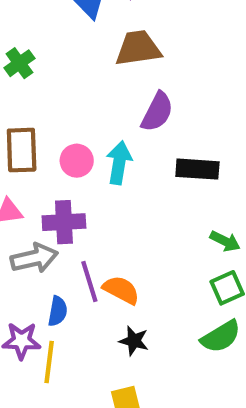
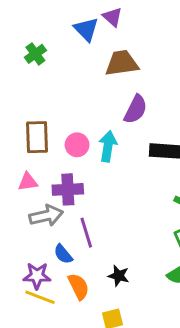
green cross: (19, 63) -> (35, 54), moved
orange semicircle: (121, 290) -> (79, 287), moved, turned 36
blue semicircle: (58, 311) -> (63, 254), turned 130
yellow line: (49, 362) -> (40, 297), moved, turned -76

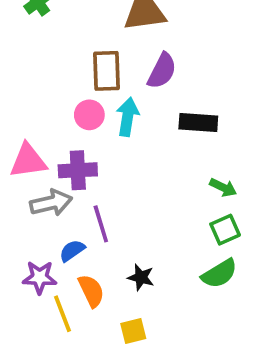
brown rectangle: (37, 137) -> (107, 71), moved
pink triangle: (28, 182) -> (28, 161), size x1.5
blue semicircle: (63, 254) -> (72, 251), turned 95
yellow line: (40, 297) -> (63, 314), moved, turned 48

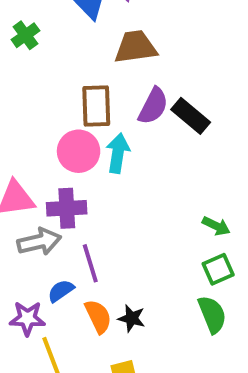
pink circle: (89, 115) -> (79, 151), size x1.4
black rectangle: (198, 123) -> (191, 116), moved, turned 36
green semicircle: (219, 274) -> (212, 314), turned -81
orange semicircle: (91, 291) -> (98, 316), moved

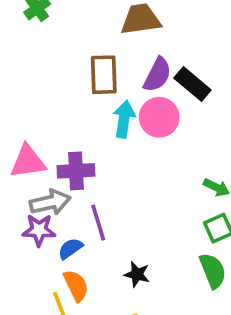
pink circle: (79, 151) -> (159, 117), moved
orange semicircle: (98, 316) -> (76, 285), moved
purple star: (27, 318) -> (39, 230), moved

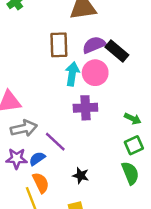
purple semicircle: (157, 75) -> (94, 45), turned -140
purple cross: (76, 171) -> (85, 108), moved
purple line: (98, 223) -> (55, 142), turned -30
purple star: (39, 230) -> (17, 159), moved

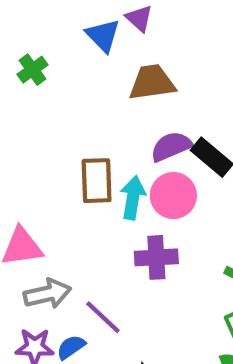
brown rectangle: (59, 45) -> (97, 181), moved

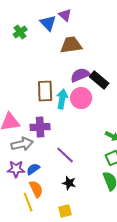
green cross: (32, 70) -> (20, 32), moved
purple cross: (156, 257) -> (40, 127), moved
purple line: (103, 317) -> (65, 155), moved

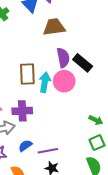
purple semicircle: (80, 75) -> (63, 58), turned 102
purple line: (65, 155) -> (48, 151), moved, turned -54
blue semicircle: (33, 169) -> (25, 146), moved

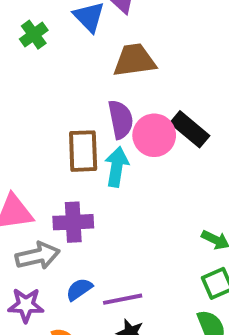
purple semicircle: (63, 58) -> (121, 119), moved
pink circle: (64, 81) -> (154, 135), moved

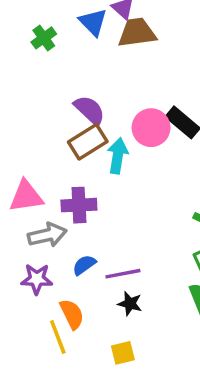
brown trapezoid: (134, 60) -> (137, 33), moved
purple semicircle: (121, 119) -> (89, 110), moved, turned -36
brown rectangle: (83, 151) -> (88, 142), turned 60

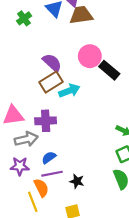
pink circle: (151, 128) -> (90, 56), moved
cyan arrow: (118, 156) -> (69, 91), turned 60
purple line: (123, 274) -> (52, 174), moved

